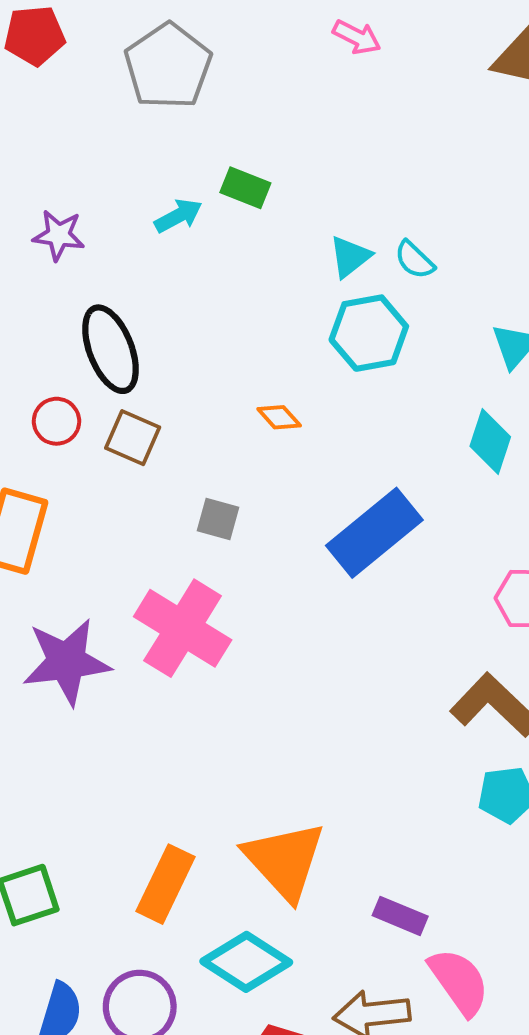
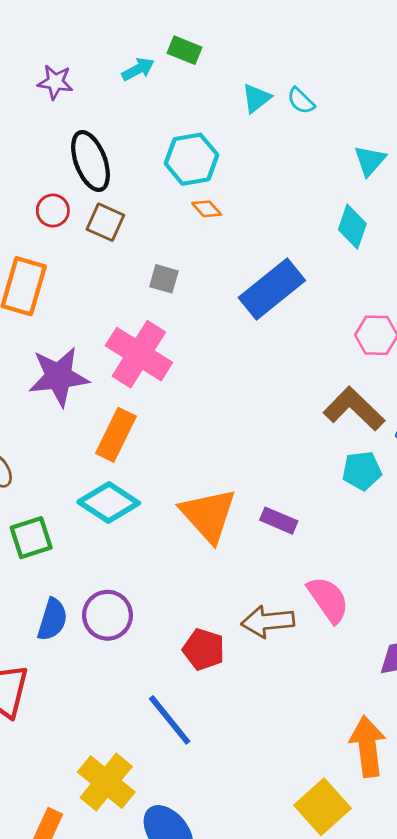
cyan hexagon: (369, 333) -> (191, 159), moved
orange rectangle: (165, 884) -> (116, 435), moved
purple rectangle: (400, 916) -> (279, 521), moved
cyan diamond: (246, 962) -> (109, 503), moved

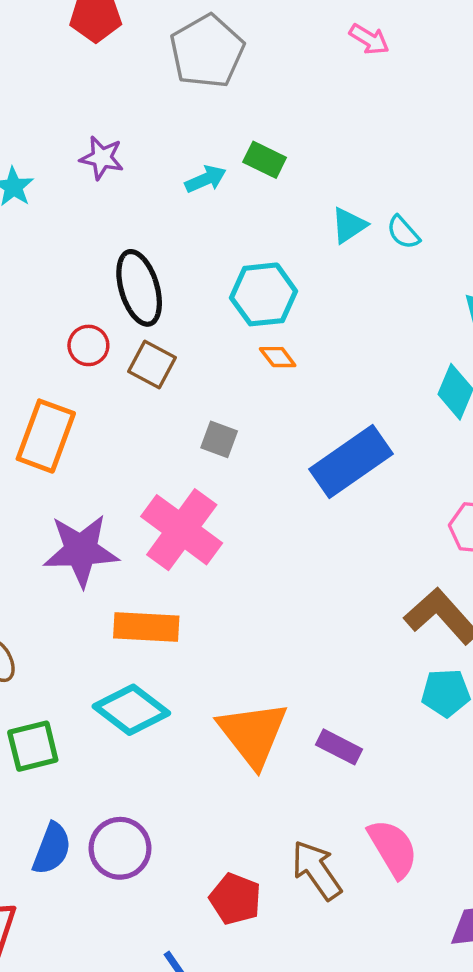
purple star: (55, 82) -> (102, 158), moved
orange rectangle: (116, 435) -> (146, 627), turned 63
brown arrow: (268, 621) -> (317, 870), turned 57

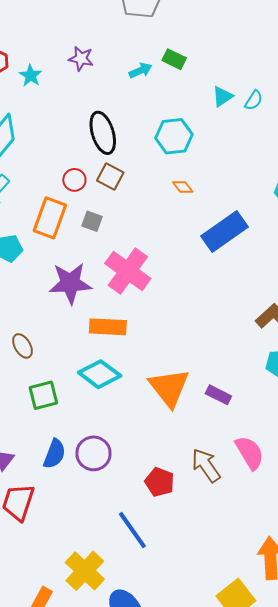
cyan semicircle: (403, 232) -> (254, 100), turned -105
red circle: (88, 345) -> (74, 180), moved
orange diamond: (278, 357) -> (183, 187), moved
gray square: (219, 439) -> (92, 221), moved

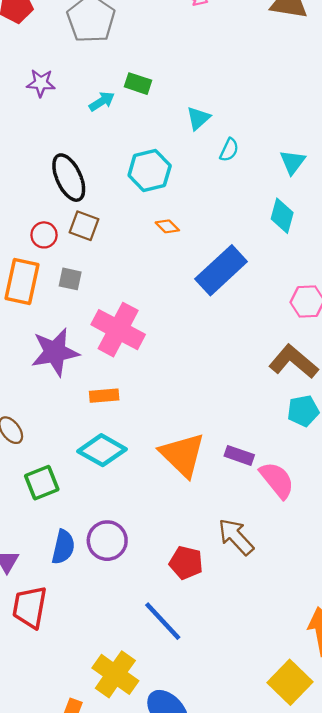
purple star: (81, 59) -> (41, 83), moved
cyan semicircle: (254, 100) -> (229, 150), moved
orange rectangle: (108, 327) -> (104, 396), size x0.7
pink semicircle: (250, 453) -> (277, 480), moved

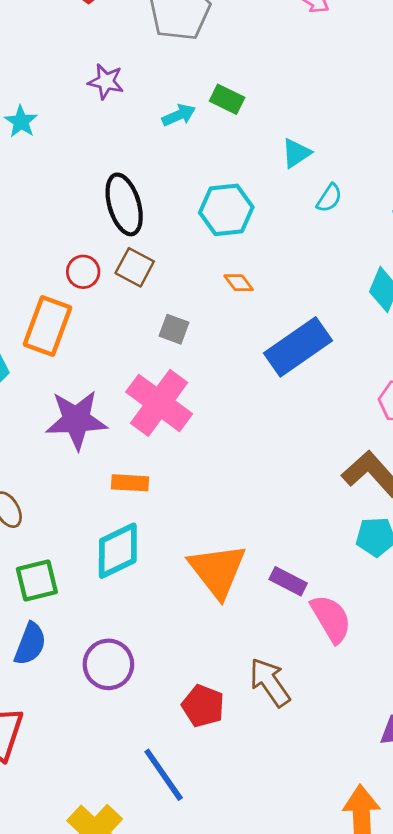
gray square: (70, 279) -> (174, 329), moved
cyan diamond: (102, 450) -> (118, 551), turned -63
blue semicircle: (63, 547) -> (30, 644), moved

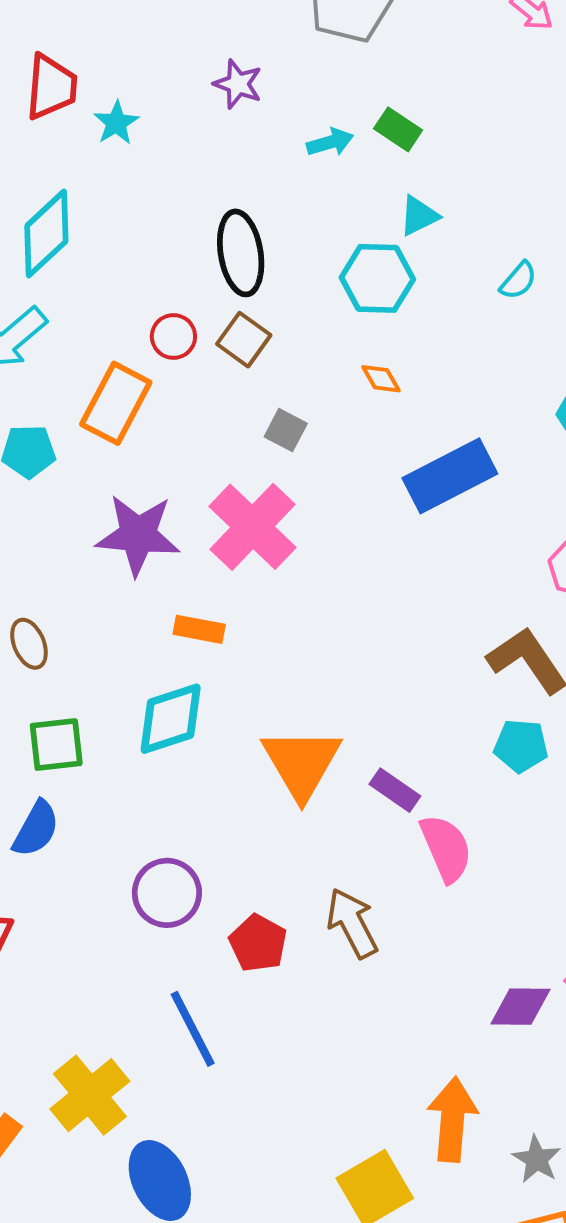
cyan triangle: (296, 153) -> (419, 216), moved
purple circle: (108, 664) -> (167, 893), moved

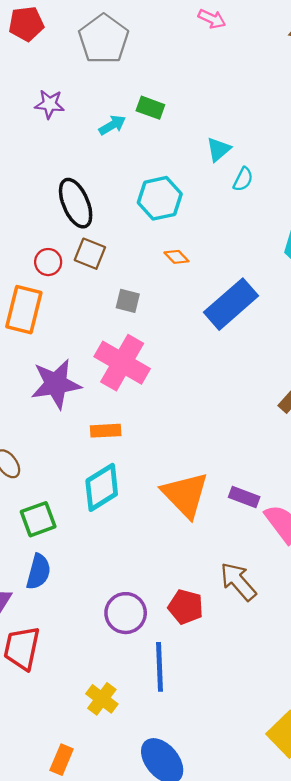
cyan triangle: (419, 216) -> (219, 149), moved
purple circle: (167, 893) -> (126, 613), moved
blue line: (193, 1029) -> (160, 667), turned 39
yellow cross: (90, 1095) -> (102, 699), moved, size x0.7

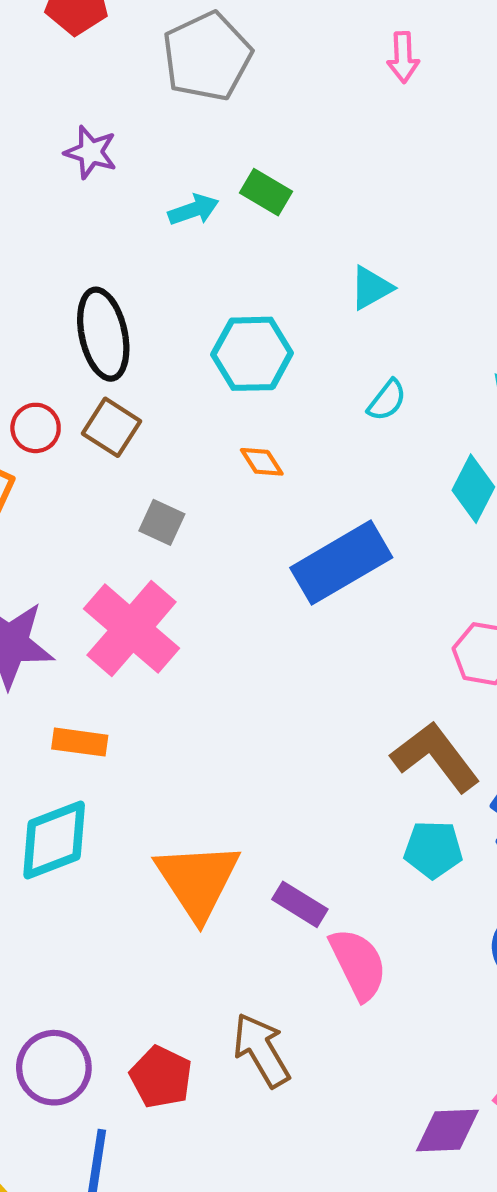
pink arrow: (212, 19) -> (403, 57), turned 52
cyan semicircle: (243, 179) -> (387, 400), moved

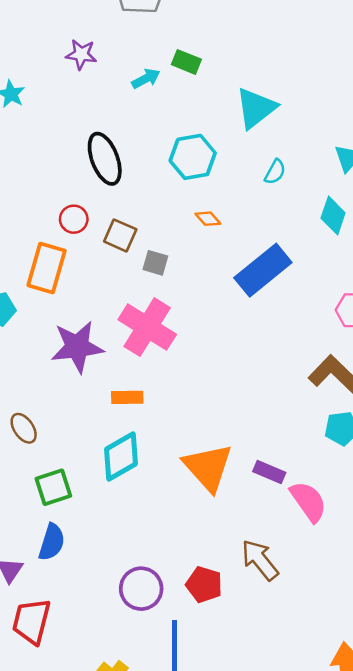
cyan triangle: (371, 288) -> (256, 108), size x1.6
brown square: (112, 427) -> (120, 235), moved

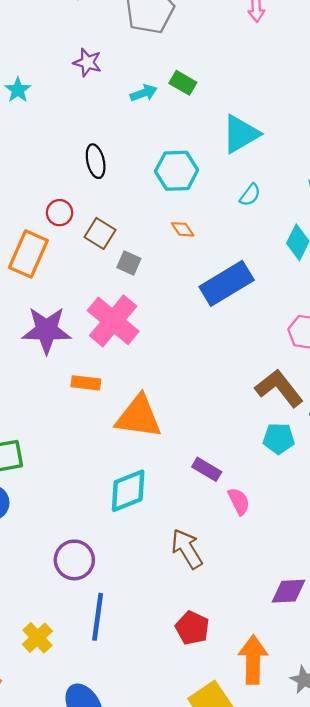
black ellipse: (105, 159) -> (96, 161), size x0.7
cyan diamond: (121, 457) -> (128, 491), moved
orange triangle: (208, 467) -> (139, 417), moved, turned -48
pink semicircle: (308, 501) -> (239, 501), size x0.7
red pentagon: (204, 584) -> (192, 628), moved

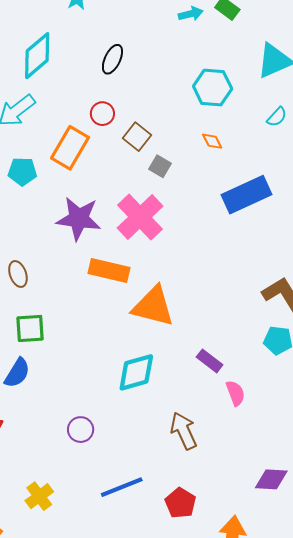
black ellipse: (96, 161) -> (112, 59), moved, turned 32
orange rectangle: (86, 383) -> (109, 270), size x1.5
purple circle: (74, 560) -> (81, 430), size x0.7
blue line: (98, 617) -> (122, 487), moved, turned 54

